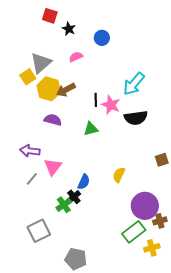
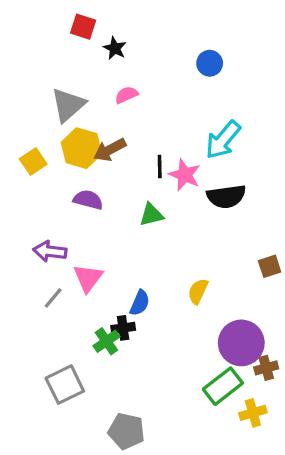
blue circle: (102, 38) -> (210, 63), moved
yellow square: (28, 77) -> (33, 161), moved
black cross: (74, 197) -> (123, 328), turned 32

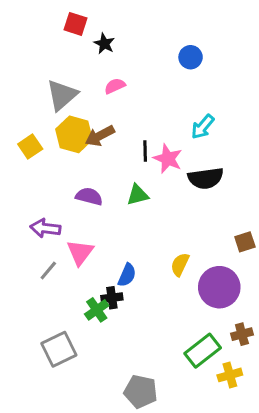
cyan arrow: (223, 140) -> (203, 127), size x0.7
purple semicircle: (88, 200) -> (89, 196), moved
purple circle: (241, 343) -> (219, 287), moved
gray pentagon: (126, 431) -> (141, 392), moved

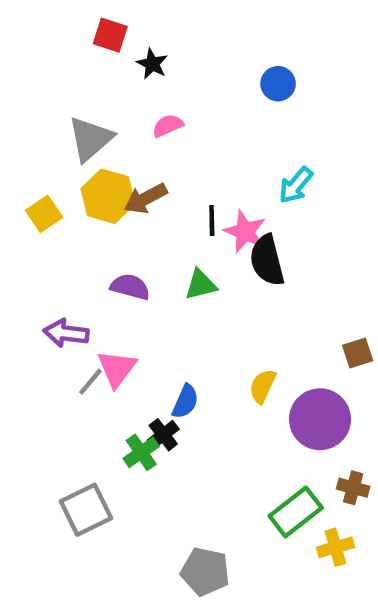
black semicircle: (206, 178) -> (267, 260), moved, turned 84
gray line: (48, 271) -> (90, 382), moved
black cross: (112, 298) -> (163, 435), turned -30
brown cross: (242, 334) -> (353, 488), turned 30

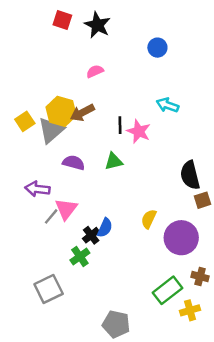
black star: (152, 64) -> (97, 25), moved, size x1.5
gray triangle: (90, 139) -> (51, 130), moved
cyan arrow: (296, 185) -> (167, 105), turned 70
black semicircle: (267, 260) -> (190, 175), moved
black cross: (163, 435) -> (91, 235), moved

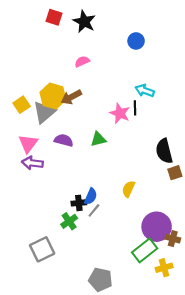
black line: (120, 125) -> (135, 108), moved
pink triangle: (66, 209) -> (28, 144), moved
gray line: (51, 216) -> (94, 210), moved
black cross: (91, 235) -> (79, 203), turned 32
purple circle: (181, 238) -> (157, 227), moved

